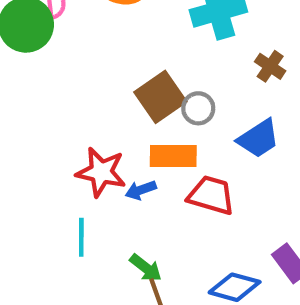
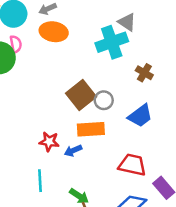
red star: (101, 172) -> (49, 142), size x0.7
red trapezoid: (211, 195) -> (132, 165), moved

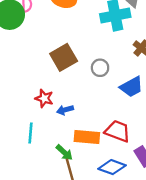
brown square: (81, 95) -> (64, 57), moved
orange rectangle: (91, 129) -> (87, 137), moved

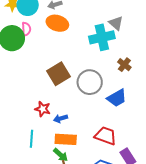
gray circle: (100, 68) -> (90, 82), size x1.6
orange rectangle: (87, 137) -> (66, 139), moved

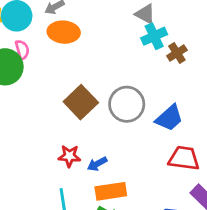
cyan cross: (102, 37) -> (154, 36), moved, size x0.7
brown cross: (124, 65) -> (177, 53), moved, turned 32
red trapezoid: (106, 136) -> (184, 158), moved

